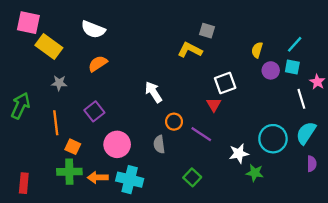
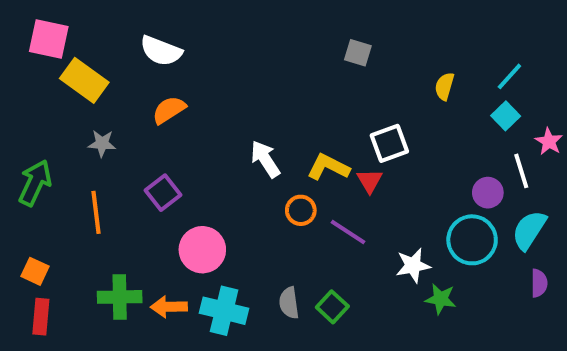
yellow L-shape: (190, 50) -> (328, 167), moved
cyan square: (292, 67) -> (506, 116), turned 35
purple circle: (271, 70) -> (488, 193), moved
gray semicircle: (159, 144) -> (289, 303), moved
orange square: (73, 147) -> (35, 271), moved

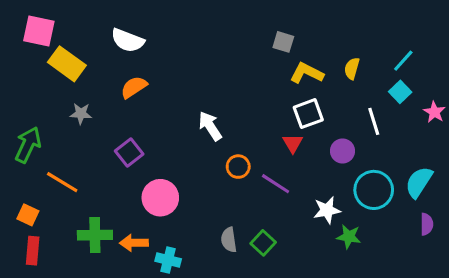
yellow L-shape: (328, 167) -> (307, 73), moved
white line: (521, 171) -> (374, 121), moved
purple circle: (488, 193) -> (343, 151), moved
orange line: (96, 212) -> (62, 182), moved, turned -52
cyan cross: (224, 311) -> (168, 260), moved, size x0.7

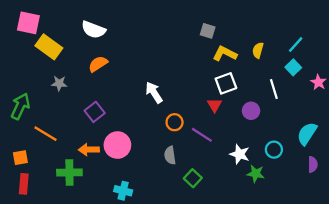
cyan circle: (374, 190) -> (274, 150), moved, size x0.6
white star: (327, 210) -> (240, 154), turned 30
orange square: (28, 215) -> (20, 158), turned -35
gray semicircle: (229, 240) -> (170, 155), moved
orange arrow: (134, 243) -> (89, 150), moved

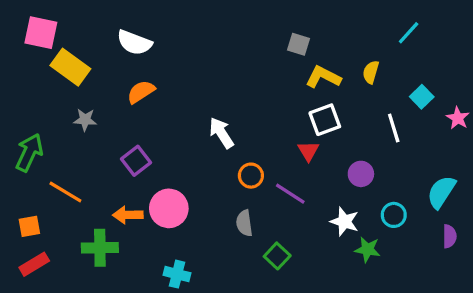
cyan line: (296, 45) -> (409, 33), moved
purple circle: (251, 111) -> (361, 174), moved
red rectangle: (24, 184) -> (34, 264), turned 54

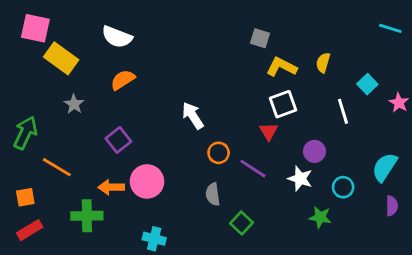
cyan line: (409, 33) -> (390, 28), moved, turned 65
gray star: (85, 120) -> (74, 104), turned 30
white star: (344, 222) -> (300, 179), moved

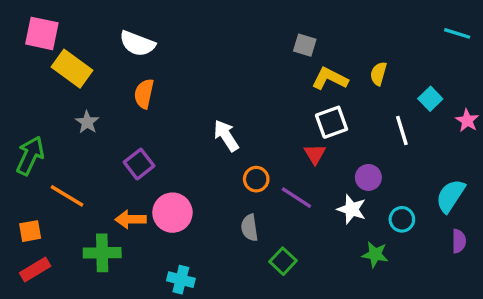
orange semicircle: (123, 80) -> (144, 94), turned -45

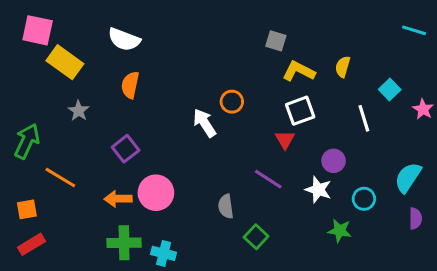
orange circle: (256, 179) -> (232, 102), moved
green cross: (102, 253) -> (124, 243), moved

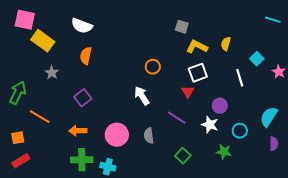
white arrow: (205, 123) -> (142, 96), moved
pink circle: (156, 193) -> (117, 135), moved
green square: (256, 237) -> (183, 156), moved

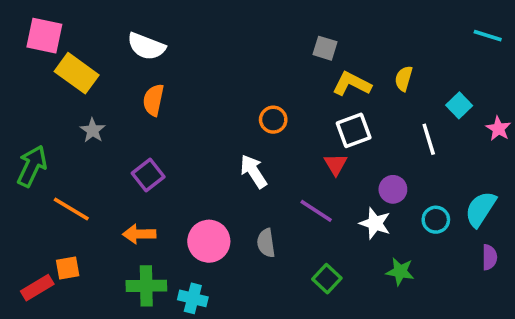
cyan circle: (240, 131) -> (436, 220), moved
orange square: (18, 138) -> (68, 268), moved

